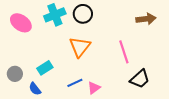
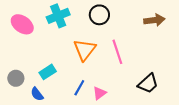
black circle: (83, 14) -> (99, 15), moved
pink line: (124, 52) -> (117, 52), moved
blue line: (75, 83) -> (79, 88), turned -35

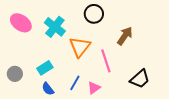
cyan cross: (58, 16) -> (55, 27), moved, turned -30
brown arrow: (154, 20) -> (125, 36), moved, turned -48
pink line: (117, 52) -> (106, 61), moved
blue semicircle: (37, 94) -> (48, 89), moved

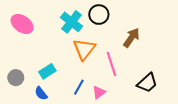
cyan cross: (55, 27) -> (72, 22), moved
blue semicircle: (48, 89) -> (41, 93), moved

